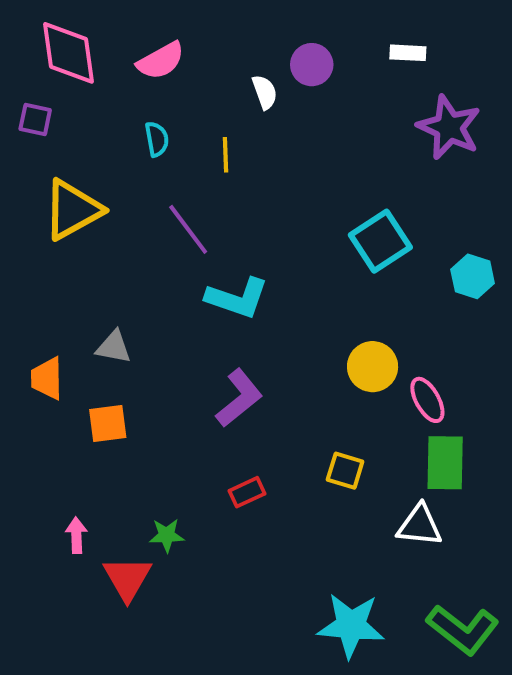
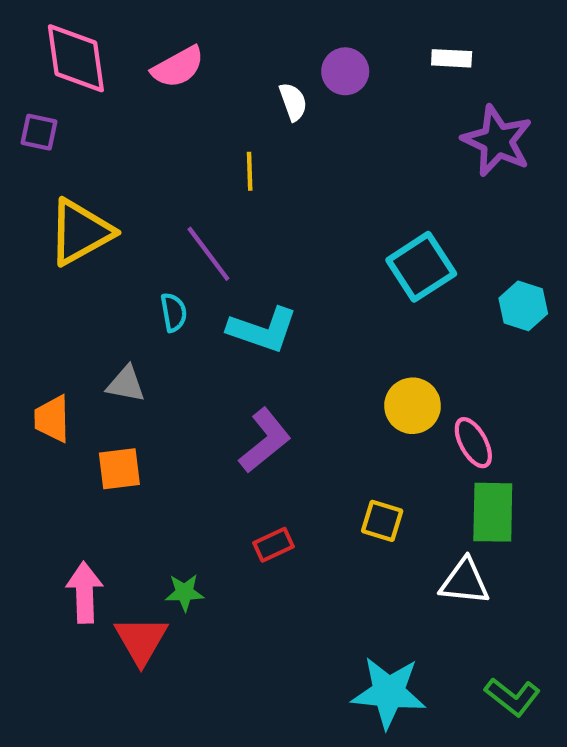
cyan semicircle: (157, 139) -> (174, 312), moved
pink arrow: (76, 535) -> (85, 593), size x1.5
green L-shape: (463, 629) -> (512, 697), size x0.7

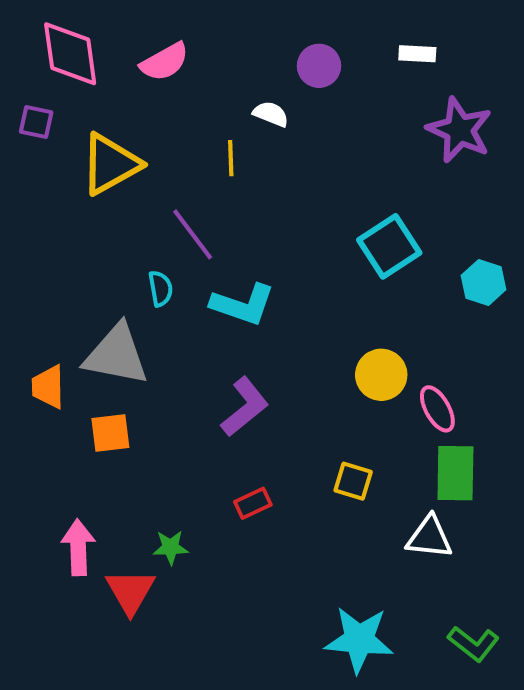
white semicircle: (293, 102) -> (271, 114), moved, turned -48
yellow triangle: (80, 232) -> (110, 164), moved
gray triangle: (126, 384) -> (116, 355), size x1.8

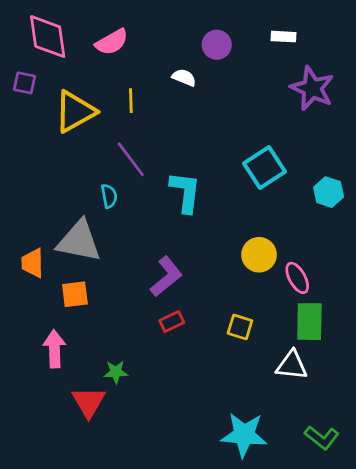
yellow line: (231, 158) -> (131, 101), moved
cyan L-shape: (243, 305) -> (185, 192), moved, turned -102
red rectangle: (253, 503) -> (172, 322), moved
pink arrow: (78, 547) -> (54, 349), moved

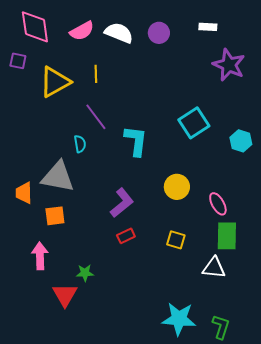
white semicircle: (184, 77) -> (119, 33), moved, size x1.6
yellow circle: (259, 255) -> (177, 187), moved
green L-shape: (322, 437) -> (221, 327), moved, turned -110

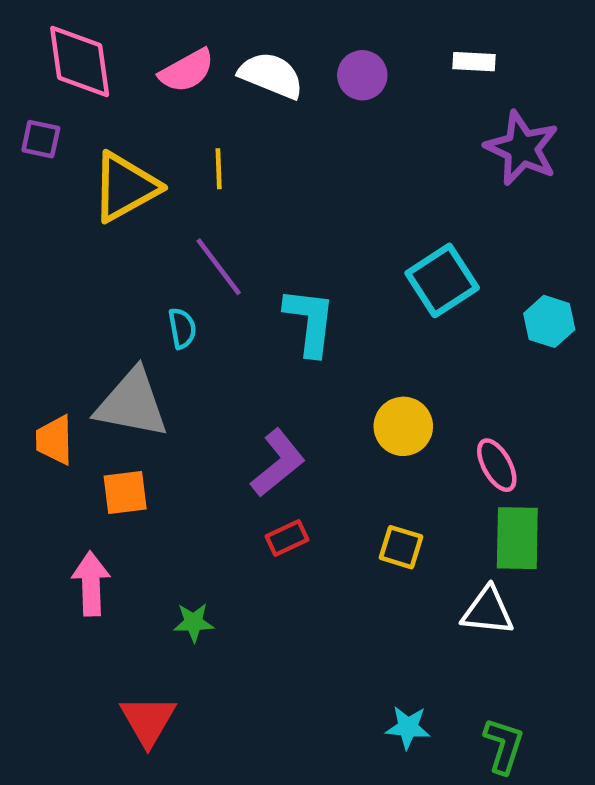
red triangle: (65, 295) -> (148, 720), moved
cyan star: (179, 319) -> (408, 727), size x0.6

